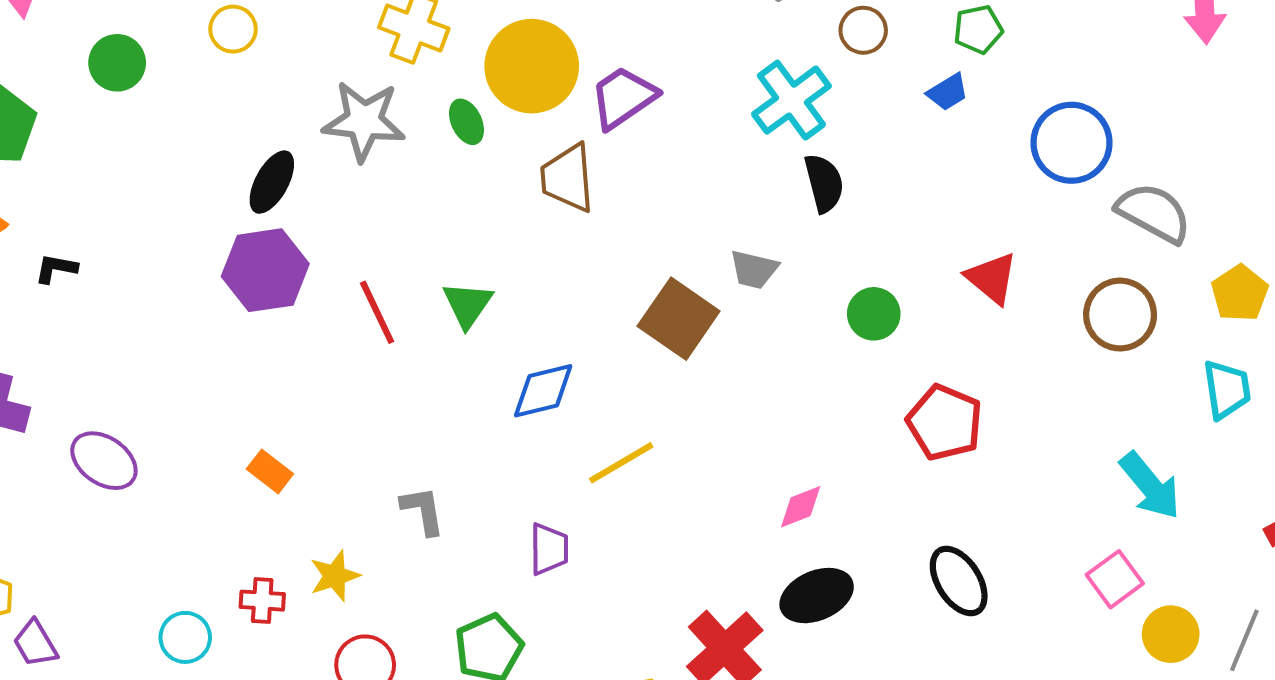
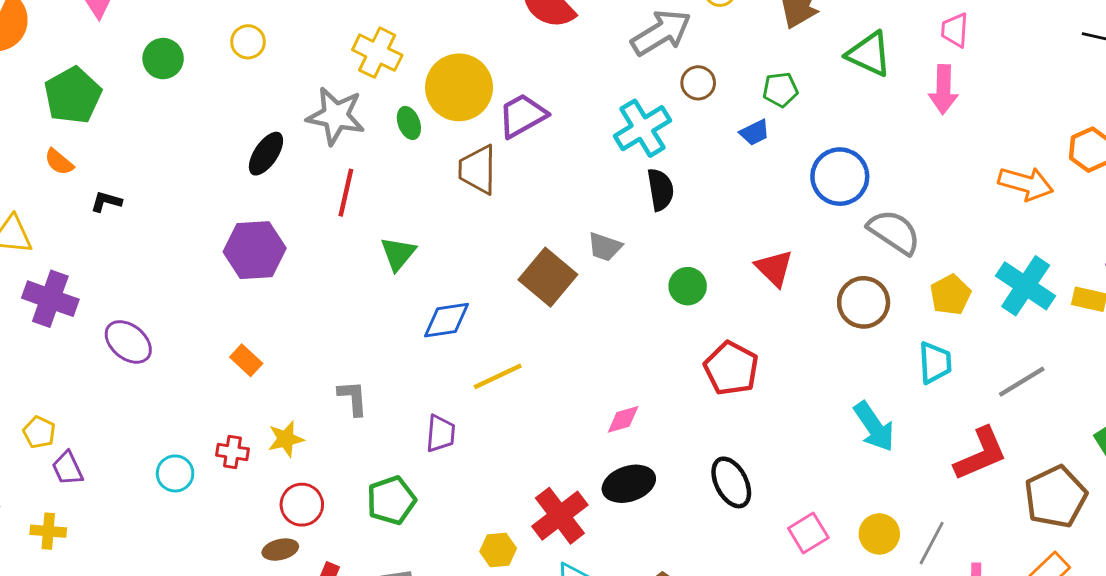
purple hexagon: (265, 270) -> (255, 250), moved
red line: (377, 312) -> (346, 193), moved, turned 33
pink square: (1115, 579) -> (808, 533), moved

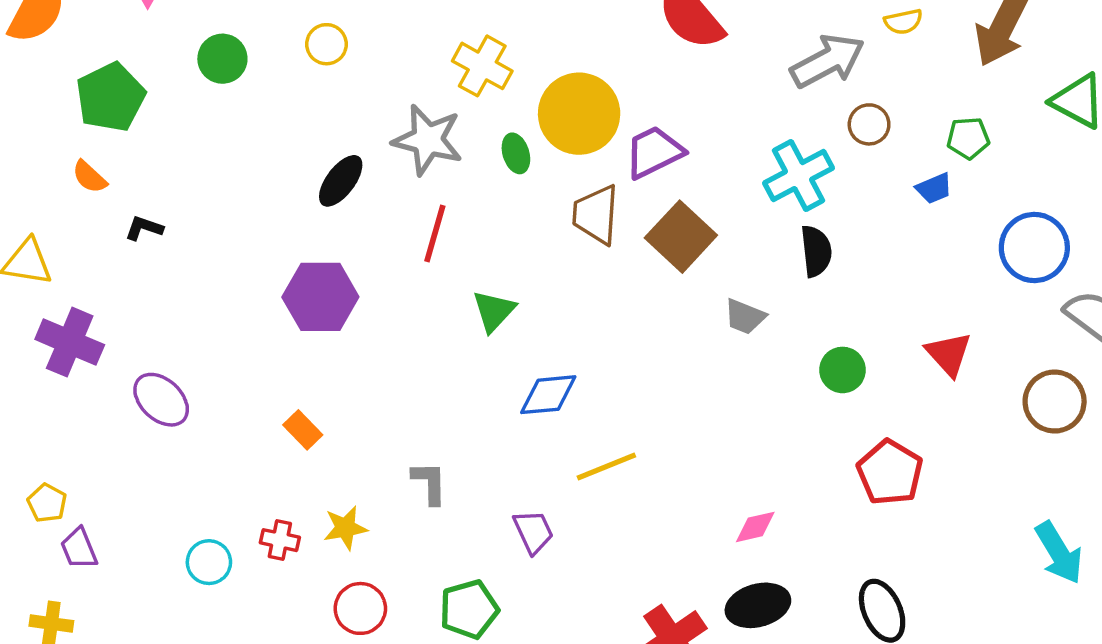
brown square: (548, 277) -> (681, 237), moved
purple trapezoid: (441, 433) -> (533, 532), turned -33

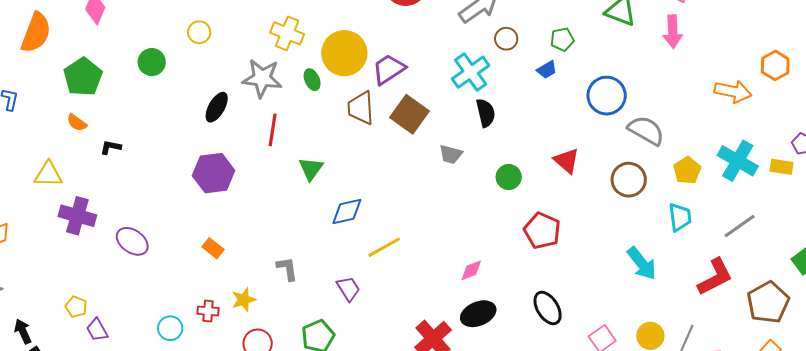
green circle: (222, 59) -> (152, 62), moved

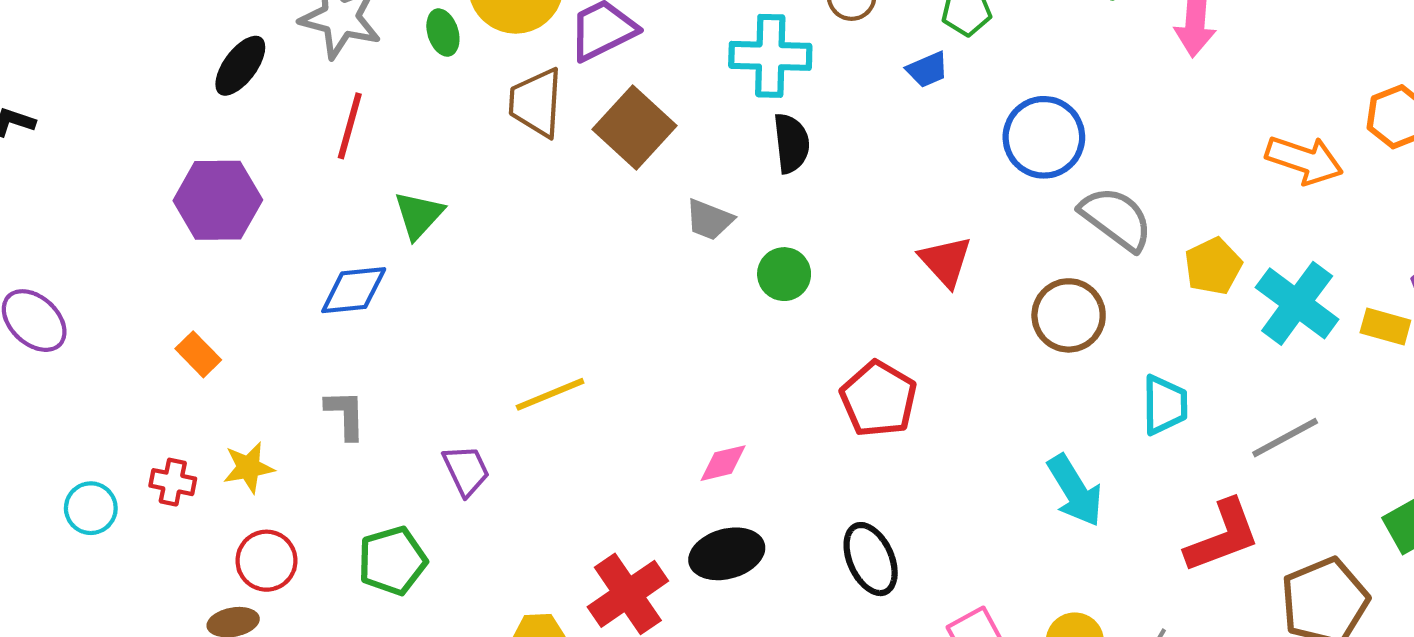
cyan cross: (471, 72) -> (770, 56), turned 30
yellow pentagon: (687, 170) -> (1213, 266), moved
green circle: (509, 177) -> (784, 274), moved
blue diamond: (347, 211) -> (354, 290), moved

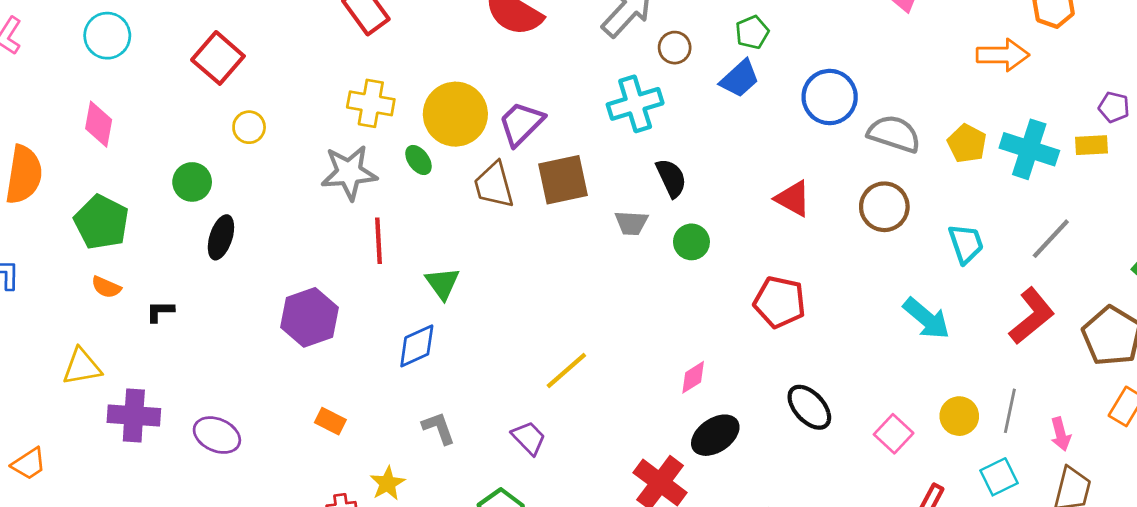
black ellipse: (240, 66) -> (221, 237), moved
blue trapezoid: (927, 70) -> (740, 79), size x1.4
brown square: (635, 127) -> (563, 180), turned -36
black semicircle: (791, 143) -> (671, 178), moved

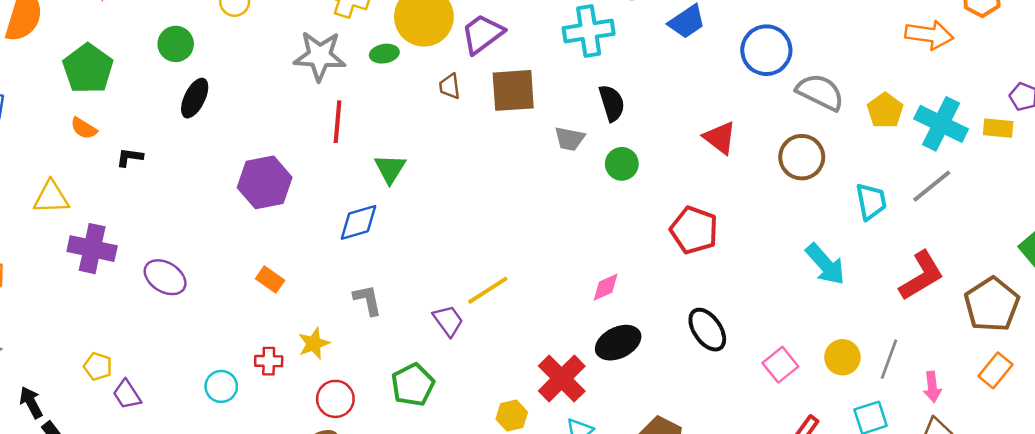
green ellipse: (418, 160) -> (384, 54), turned -72
brown trapezoid: (494, 185) -> (450, 86), size x0.6
gray line: (1051, 239) -> (932, 186), moved
yellow line: (566, 370) -> (488, 290), moved

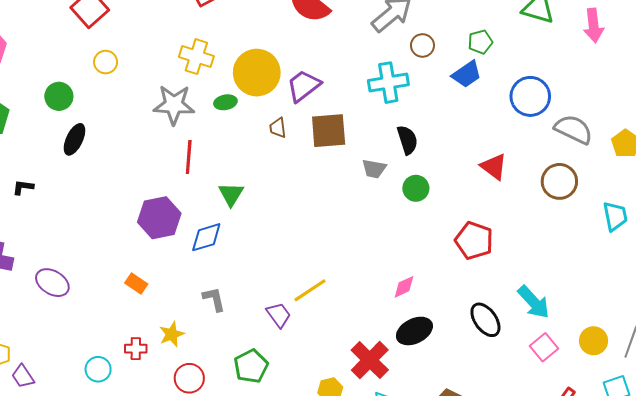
purple hexagon: (265, 182) -> (159, 218), moved
cyan arrow: (825, 264) -> (534, 302), moved

